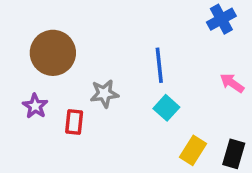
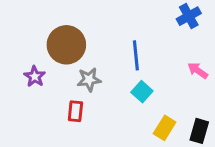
brown circle: (53, 53) -> (66, 45), moved
purple star: (35, 106) -> (35, 77), moved
red rectangle: (74, 122) -> (75, 111), moved

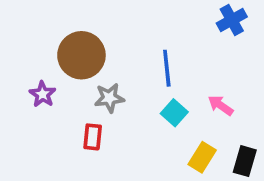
pink arrow: (198, 70) -> (221, 105), moved

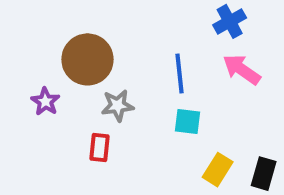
blue cross: (232, 20) -> (230, 21), moved
pink arrow: (221, 105) -> (242, 69), moved, size x1.4
cyan square: (174, 113) -> (188, 122), turned -35

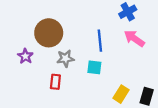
cyan square: (188, 122) -> (94, 67), moved

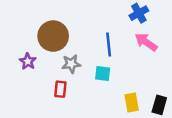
yellow rectangle: (121, 94) -> (132, 102), turned -42

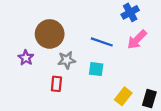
pink arrow: (146, 42) -> (137, 40), turned -80
blue line: (109, 45) -> (102, 42), turned -65
yellow rectangle: (132, 102) -> (123, 96), turned 48

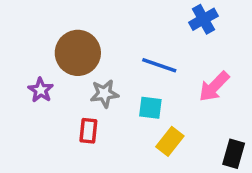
pink arrow: (137, 40) -> (214, 86), moved
yellow rectangle: (123, 96) -> (170, 141), moved

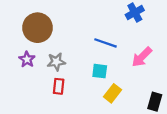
brown circle: (78, 53) -> (38, 28), moved
gray star: (104, 94) -> (56, 62), moved

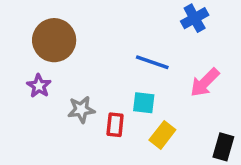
gray star: (56, 62) -> (81, 110), moved
red rectangle: (59, 86) -> (115, 125), moved

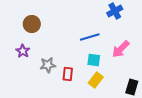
brown circle: (54, 40) -> (32, 24), size x0.7
blue line: (152, 62) -> (90, 37), turned -36
cyan square: (144, 103) -> (94, 60), moved

